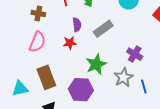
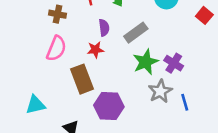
green star: (96, 64) -> (146, 62), moved
brown rectangle: (46, 77) -> (82, 79), moved

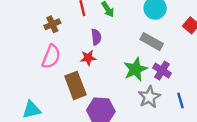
brown cross: (57, 14) -> (52, 24), turned -35
gray rectangle: (136, 33) -> (152, 42), moved, turned 65
blue line: (185, 102) -> (180, 100), moved

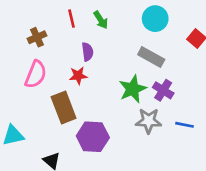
gray star: (149, 97) -> (149, 121), turned 30
blue line: (180, 100) -> (184, 125), turned -63

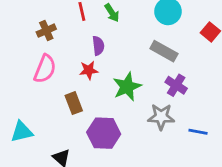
green star: (133, 89) -> (127, 87), moved
brown rectangle: (64, 108) -> (74, 103), size x0.7
blue line: (184, 125) -> (198, 132), moved

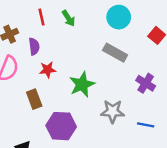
purple semicircle: (98, 46) -> (34, 46), moved
purple cross: (176, 85) -> (146, 83), moved

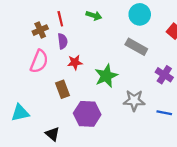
red line: (42, 17) -> (60, 19), moved
green arrow: (68, 18) -> (94, 16), turned -40

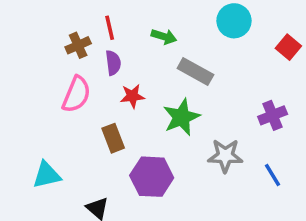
green arrow: (94, 16) -> (164, 37), moved
gray rectangle: (136, 47) -> (195, 72), moved
purple cross: (164, 75) -> (273, 115), turned 36
blue line: (164, 113) -> (273, 175), turned 48

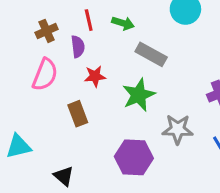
red line: (110, 28) -> (89, 20), moved
purple hexagon: (152, 177) -> (134, 157), moved

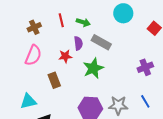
purple semicircle: (78, 47) -> (78, 43), moved
gray star: (178, 129) -> (118, 105), moved
cyan triangle: (18, 146) -> (28, 101), moved

